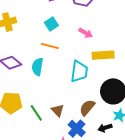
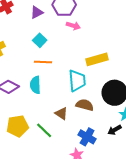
pink arrow: (86, 33) -> (73, 26), moved
brown semicircle: (87, 108) -> (85, 105), moved, turned 78
brown triangle: (58, 110) -> (61, 113), moved

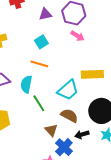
cyan trapezoid: (77, 81) -> (68, 90), turned 40
brown triangle: (61, 113) -> (51, 130), moved
green line: (44, 130) -> (39, 103), moved
black arrow: (114, 130) -> (82, 134), moved

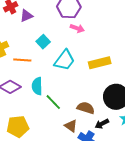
purple triangle: (45, 14) -> (26, 16), moved
orange line: (39, 64) -> (22, 60), moved
cyan trapezoid: (68, 90) -> (64, 60), moved

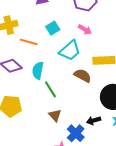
pink arrow: (77, 28) -> (85, 29), moved
brown semicircle: (86, 108) -> (83, 76), moved
brown triangle: (71, 126) -> (55, 115), moved

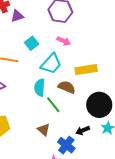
cyan semicircle: (38, 70) -> (40, 87), moved
green line: (50, 89) -> (53, 105), moved

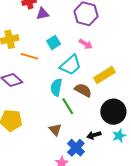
yellow rectangle: (86, 70) -> (104, 75), turned -30

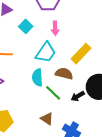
cyan square: (54, 43) -> (26, 26), moved
pink arrow: (86, 44) -> (55, 28), turned 72
black arrow: (94, 135) -> (78, 96), moved

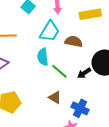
yellow rectangle: (81, 54) -> (90, 14), moved, turned 40
brown semicircle: (64, 74) -> (74, 41), moved

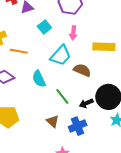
cyan semicircle: (43, 57) -> (39, 79), moved, turned -30
blue cross: (80, 108) -> (78, 126), moved, turned 30

